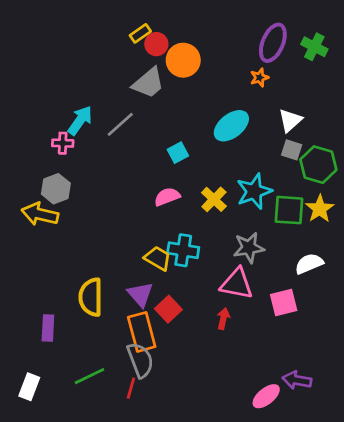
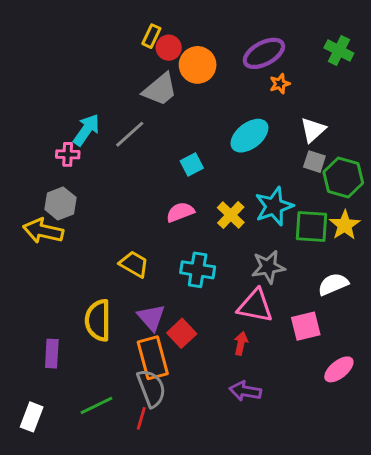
yellow rectangle: (140, 33) -> (151, 36), turned -30
purple ellipse: (273, 43) -> (264, 53), moved, turned 39
yellow trapezoid: (158, 258) -> (134, 264), moved
purple arrow: (297, 380) -> (245, 391), moved
pink ellipse: (266, 396) -> (339, 369), moved

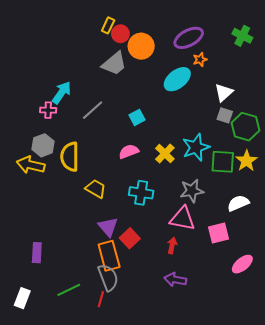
gray line: (130, 134) -> (93, 110), moved
cyan ellipse: (249, 136) -> (177, 79), moved
yellow semicircle: (98, 320) -> (70, 157), moved

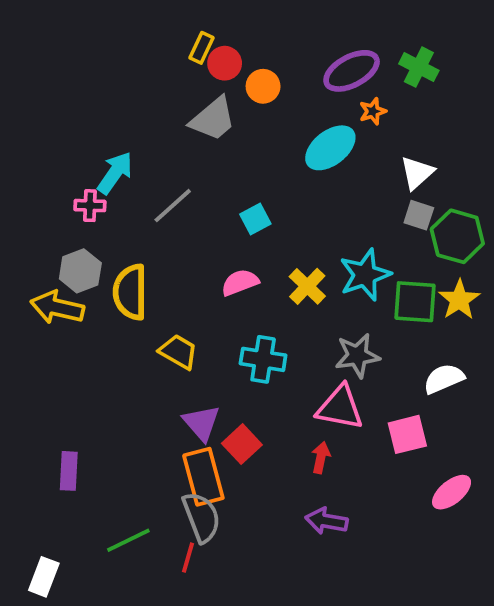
green cross: (242, 36) -> (419, 67), moved
orange circle: (141, 46) -> (263, 86), size x0.7
white rectangle: (22, 298) -> (44, 577), moved

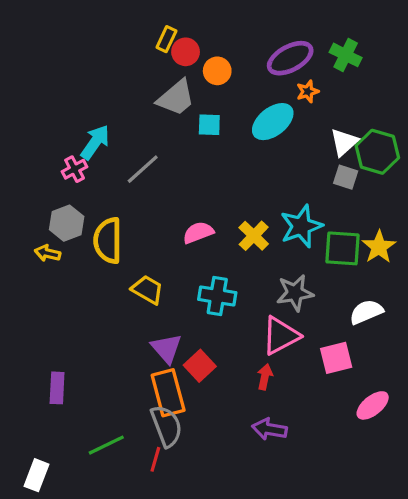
pink cross: (90, 206) -> (75, 169), turned -30
cyan square: (255, 219) -> (209, 125), moved, turned 30
green hexagon: (457, 236) -> (377, 152), moved
yellow arrow: (57, 307) -> (48, 253), size x0.6
pink triangle: (340, 408) -> (281, 336), turned -39

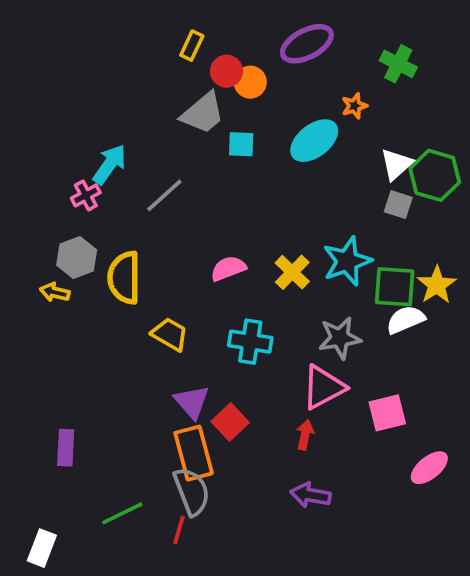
red circle: (186, 52) -> (226, 71), moved
purple ellipse: (290, 58) -> (307, 44), moved
white semicircle: (366, 312) -> (406, 320), moved

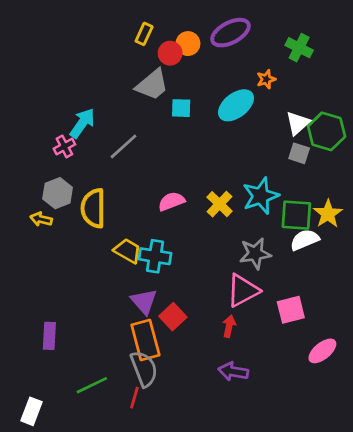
orange circle: (250, 82) -> (188, 44), moved
cyan cross: (250, 342) -> (155, 256), moved

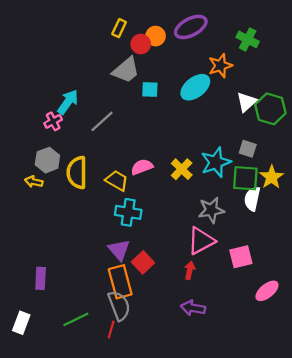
orange star: (266, 79) -> (220, 66), size x1.5
gray square: (299, 153) -> (248, 149), moved
white semicircle: (305, 240) -> (252, 199), turned -55
yellow trapezoid: (128, 251) -> (117, 181), moved
white rectangle: (32, 411) -> (21, 323), moved

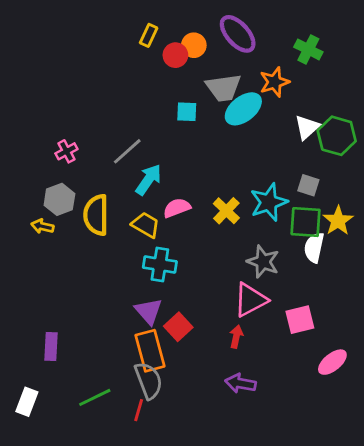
purple ellipse: (191, 27) -> (238, 34), turned 76
gray trapezoid: (126, 70) -> (224, 88), moved, turned 32
cyan arrow: (68, 102) -> (149, 180), moved
gray star: (211, 210) -> (263, 262), turned 30

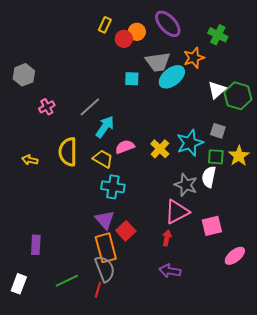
gray hexagon: (59, 199) -> (24, 75), moved
green square: (306, 222) -> (216, 157), size x0.7
white semicircle: (314, 248) -> (209, 177), moved

